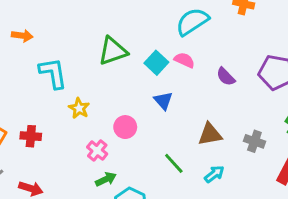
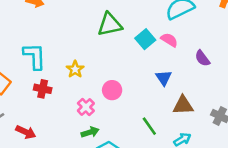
cyan L-shape: (53, 73) -> (34, 56), moved
blue triangle: (163, 101) -> (164, 78), moved
red cross: (31, 136) -> (43, 89), moved

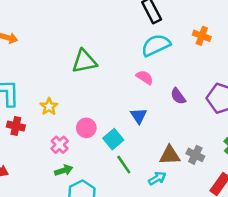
cyan square: (145, 39) -> (113, 139), moved
brown triangle: (183, 105) -> (170, 155), moved

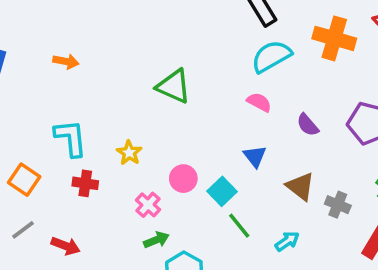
orange cross: (202, 36) -> (334, 38), size x1.6
green triangle: (84, 61) -> (174, 86), turned 40
brown triangle: (170, 155) -> (300, 186), moved, turned 45

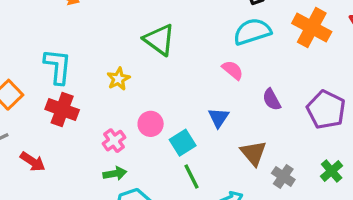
yellow star: (129, 153) -> (118, 79), moved
red cross: (85, 183) -> (62, 110), size x1.4

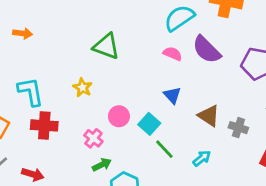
purple semicircle: (272, 100) -> (207, 50), moved, size x1.6

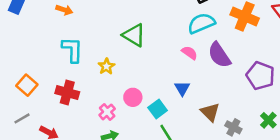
cyan L-shape: (31, 92) -> (72, 50), moved

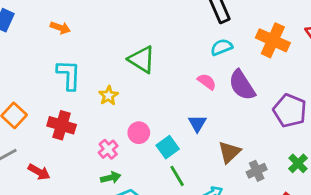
cyan semicircle: (201, 23) -> (222, 47), size x0.7
brown triangle: (210, 112) -> (229, 152), turned 30
gray cross: (233, 127) -> (257, 171), turned 35

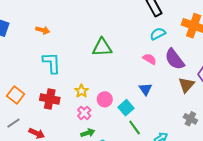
green triangle: (142, 59) -> (102, 47), turned -30
yellow star: (109, 96) -> (81, 91), moved
brown triangle: (229, 152) -> (186, 85), moved
gray cross: (257, 171) -> (190, 119), turned -32

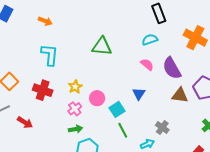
cyan semicircle: (158, 34) -> (150, 40), moved
brown triangle: (186, 85) -> (180, 95), turned 48
gray cross: (190, 119) -> (162, 128), moved

